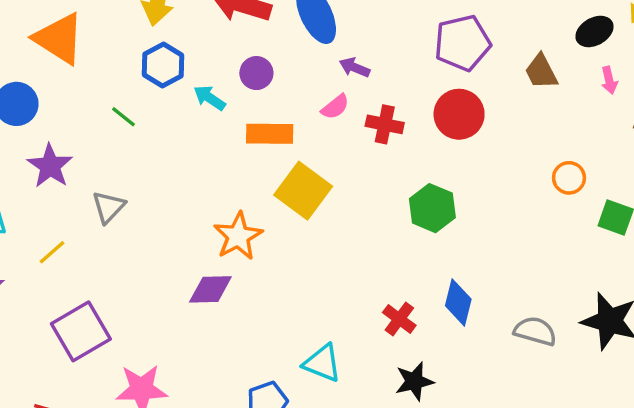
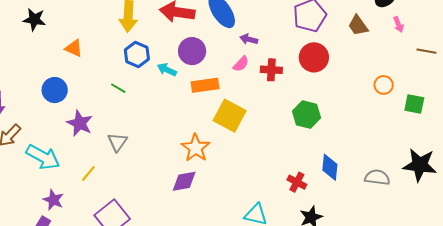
orange triangle: (59, 39) -> (74, 48), size x0.6
purple circle: (256, 73) -> (192, 51), size x1.4

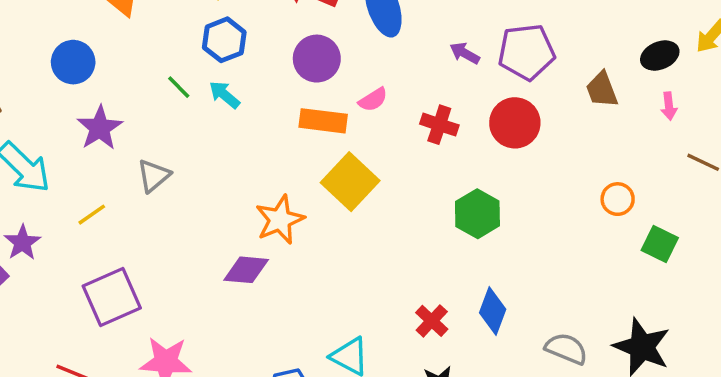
purple arrow: (249, 39) -> (465, 53), moved
pink semicircle: (241, 64) -> (373, 100), moved
cyan arrow: (167, 70) -> (224, 95), moved

